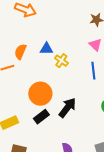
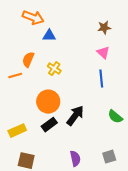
blue triangle: (46, 49) -> (49, 36), moved
yellow cross: (61, 61) -> (54, 69), moved

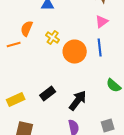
pink triangle: (103, 53) -> (102, 22), turned 40
orange circle: (48, 102) -> (75, 52), moved
black arrow: (75, 116) -> (78, 100), moved

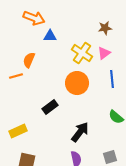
yellow cross: (53, 38) -> (82, 53), moved, size x1.5
blue line: (100, 48) -> (112, 79), moved
black rectangle: (48, 94) -> (50, 107), moved

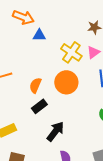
orange semicircle: (29, 60) -> (35, 85), moved
black arrow: (80, 132) -> (55, 131), moved

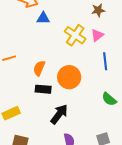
orange circle: (66, 82) -> (69, 77), moved
black rectangle: (39, 106) -> (43, 89), turned 42

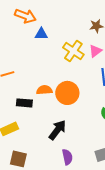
orange semicircle: (39, 68) -> (44, 90), moved, turned 63
black rectangle: (43, 89) -> (24, 103), moved

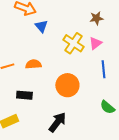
blue triangle: (41, 34) -> (41, 26), turned 48
orange semicircle: (44, 90) -> (33, 64), moved

